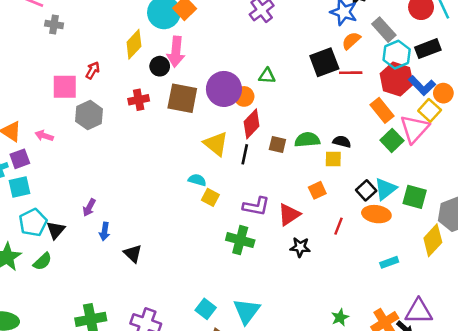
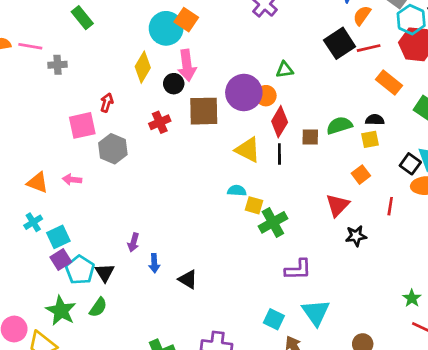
orange rectangle: (382, 110) -> (389, 82), moved
purple square: (20, 159) -> (61, 260), moved
purple L-shape: (256, 206) -> (298, 270), moved
green cross: (240, 240) -> (273, 222), moved, turned -32

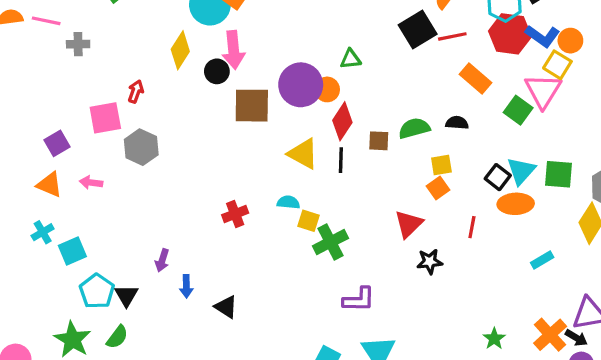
red cross: (160, 122) -> (235, 214), moved
yellow square: (370, 139) -> (441, 165), moved
purple square: (61, 260) -> (57, 143), moved

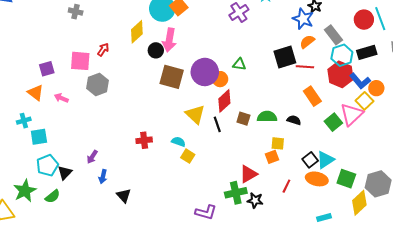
black line: (341, 160) -> (217, 124), turned -35
green square: (559, 174) -> (346, 179), moved
green cross: (331, 242) -> (236, 193), moved

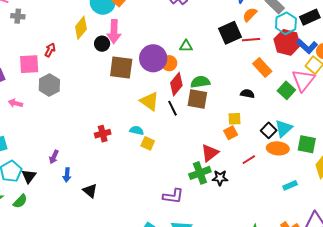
green semicircle: (267, 117) -> (200, 82), moved
brown square: (243, 119) -> (197, 99), size x1.5
red line: (286, 186) -> (249, 160), turned 40

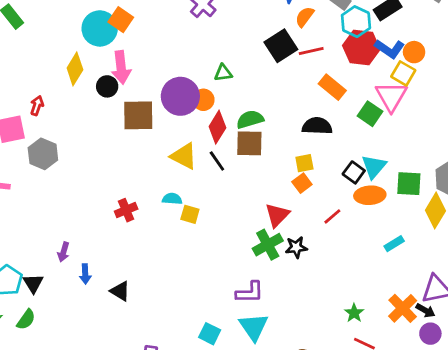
black semicircle: (247, 94) -> (317, 126), size x1.5
purple L-shape: (173, 196) -> (250, 292), moved

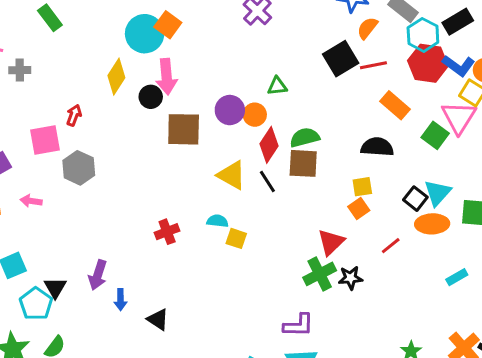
purple circle: (180, 96) -> (230, 110), size x0.7
purple arrow: (64, 252) -> (98, 275), size x1.4
black triangle: (33, 283) -> (55, 288), moved

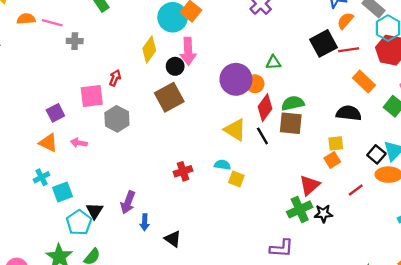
purple circle: (230, 110) -> (236, 79), size x1.4
brown square: (184, 129) -> (169, 97), moved, turned -32

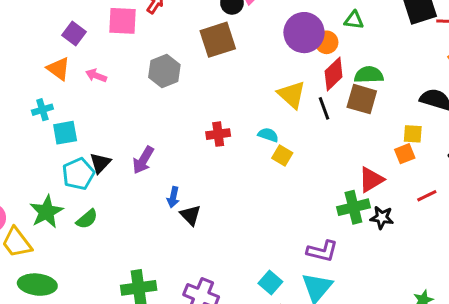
purple square: (55, 113) -> (74, 33), turned -36
gray hexagon: (117, 119) -> (164, 71), moved
blue arrow: (145, 222) -> (173, 197), moved

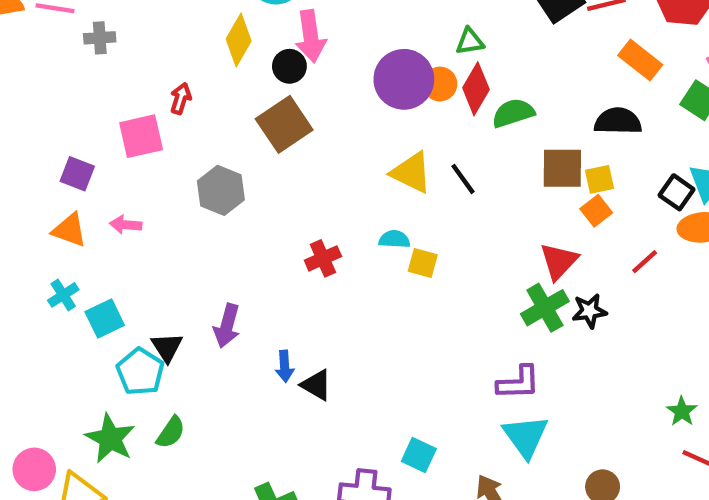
red diamond: (334, 74) -> (476, 89), moved
brown square: (362, 99) -> (562, 168), moved
cyan square: (270, 282) -> (419, 455), moved

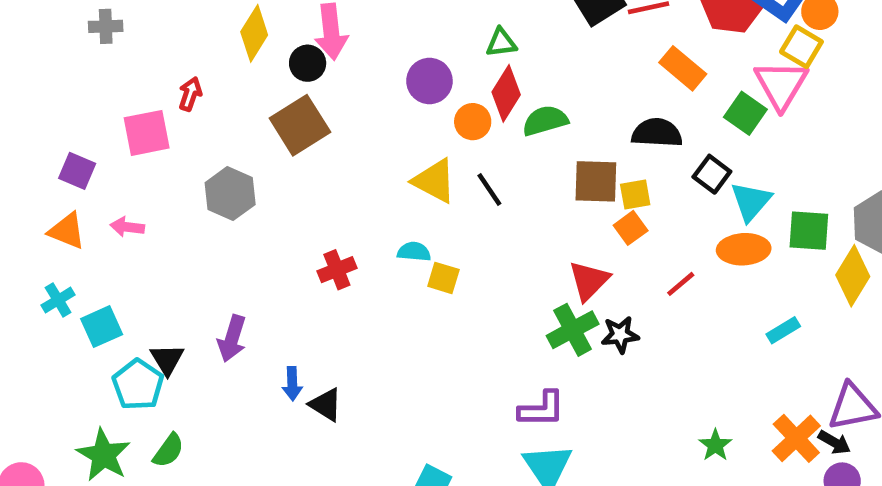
purple circle: (404, 79) -> (429, 81), size x0.7
orange circle: (440, 84) -> (473, 122), moved
black square: (677, 192) -> (712, 174), moved

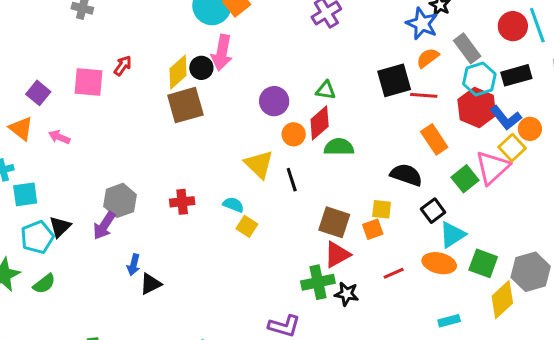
yellow diamond: (254, 33) -> (178, 72), moved
brown square: (596, 181) -> (334, 222), moved
gray hexagon: (230, 194) -> (120, 200), moved
black triangle: (326, 405) -> (151, 284), turned 45

